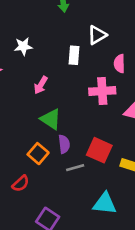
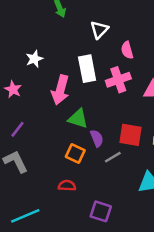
white rectangle: (74, 55) -> (87, 69), moved, size x1.5
pink arrow: (41, 85) -> (60, 90), size x1.6
red semicircle: (21, 184) -> (67, 186), turned -120

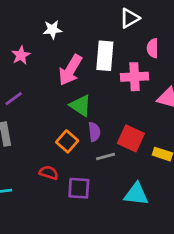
purple square: (101, 211) -> (79, 188), moved, turned -30

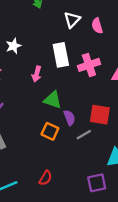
pink semicircle: (153, 48) -> (97, 26), moved
pink arrow: (70, 70) -> (37, 74), size x0.6
red semicircle: (49, 173) -> (45, 178), moved, turned 119
purple square: (79, 188) -> (97, 183), moved

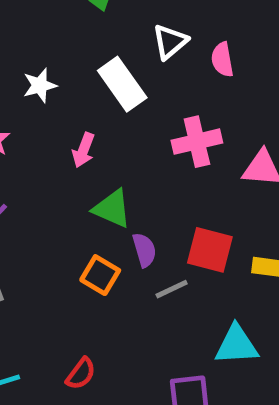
white rectangle: (61, 55) -> (122, 84), moved, turned -30

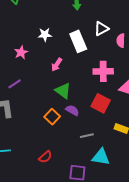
purple semicircle: (144, 250) -> (72, 110), turned -56
red square: (210, 250) -> (101, 103), moved
gray line: (172, 289) -> (87, 136), moved
red semicircle: (81, 374) -> (45, 157), moved

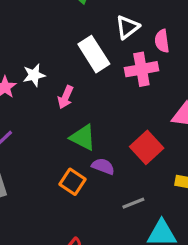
white star: (45, 35) -> (34, 75), moved
pink cross: (103, 71) -> (141, 69), moved
red square: (101, 103) -> (147, 147), turned 30

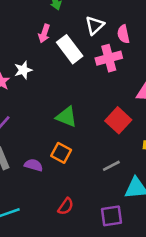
pink arrow: (66, 97) -> (44, 34), moved
purple semicircle: (103, 166) -> (34, 165), moved

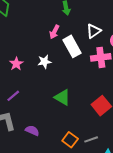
white star: (23, 70) -> (44, 62), moved
orange square: (61, 153) -> (70, 140), moved

